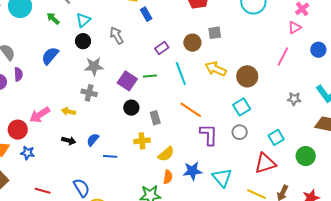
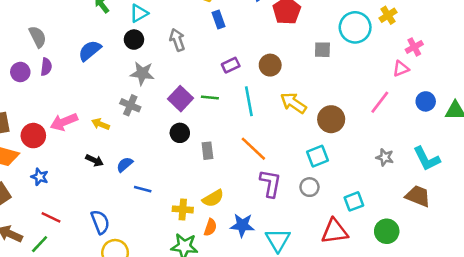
gray square: (215, 33) -> (322, 50), moved
yellow cross: (142, 141) -> (183, 209), moved
blue star: (28, 153) -> (40, 177), moved

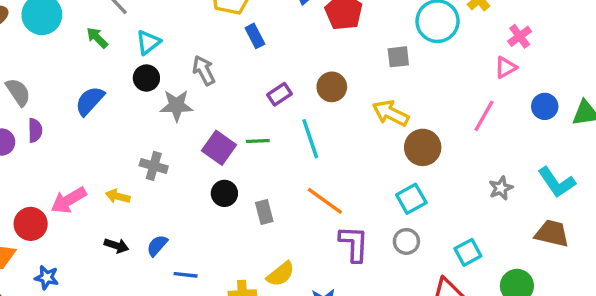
gray star: (142, 73) -> (176, 106), moved
yellow arrow: (293, 103) -> (391, 113), moved
gray star: (385, 157) -> (501, 188), turned -30

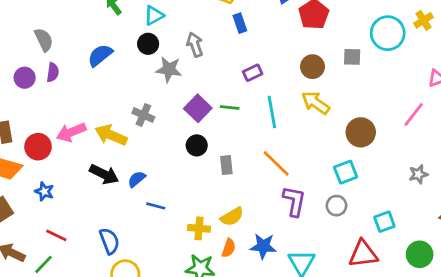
brown circle: (332, 87) -> (312, 67), moved
yellow arrow: (391, 113) -> (316, 103), moved
yellow arrow: (118, 196) -> (111, 135), size x1.6
black arrow: (116, 246) -> (104, 174), size x1.5

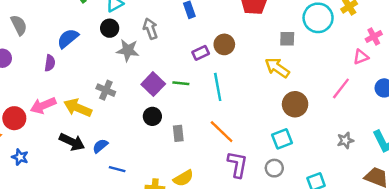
brown circle: (312, 67) -> (224, 44), moved
purple semicircle: (53, 72) -> (50, 63), moved
yellow arrow: (316, 103) -> (277, 68), moved

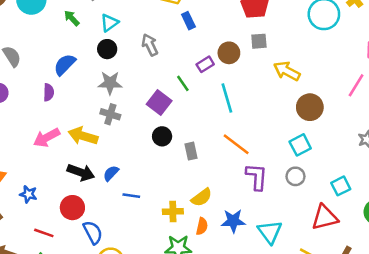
gray square: (287, 39) -> (259, 41), moved
gray star: (128, 50) -> (110, 83), moved
green line: (181, 83) -> (183, 83), moved, turned 56
red circle: (14, 118) -> (72, 208), moved

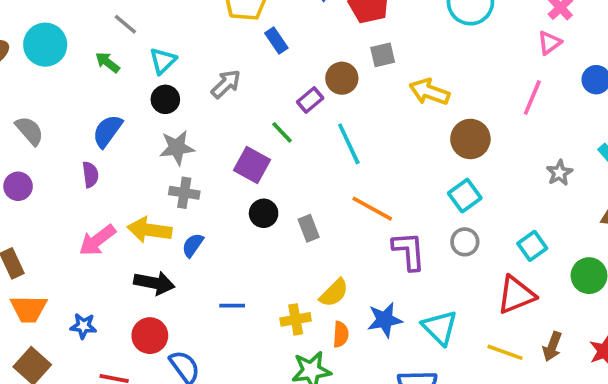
gray arrow: (150, 45) -> (226, 84), turned 80
blue semicircle: (111, 173) -> (193, 245), moved

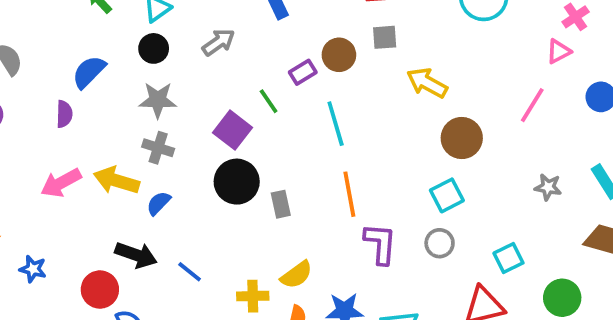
gray star: (559, 173) -> (548, 187), turned 30
orange line: (372, 209) -> (349, 194), turned 42
black circle: (264, 213) -> (237, 182), size x1.5
black arrow: (154, 283) -> (136, 255), moved
blue line: (232, 306) -> (190, 272), turned 30

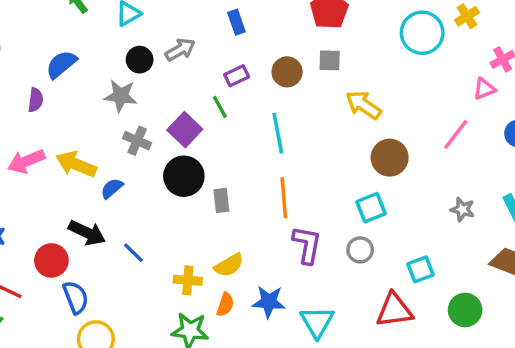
black circle: (154, 48) -> (140, 60), moved
purple rectangle: (303, 72) -> (237, 76), moved
gray cross: (158, 148) -> (137, 141), moved

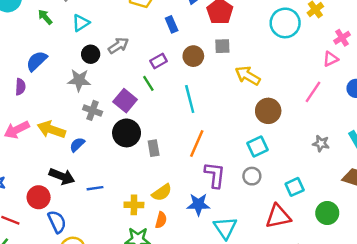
blue rectangle: (236, 22) -> (172, 24), moved
orange line: (284, 198) -> (197, 143), turned 32
blue line: (133, 253) -> (95, 188), turned -49
blue star: (269, 302) -> (198, 204), moved

